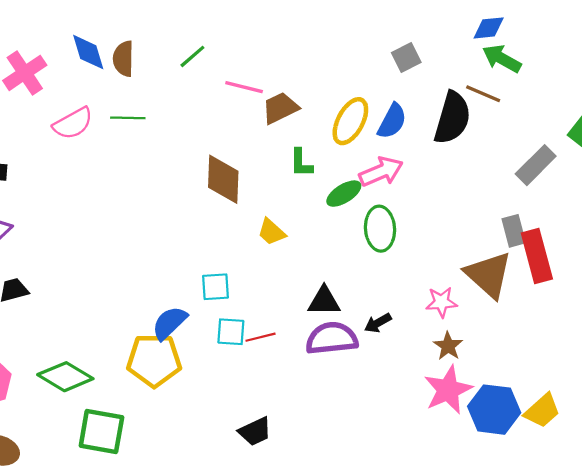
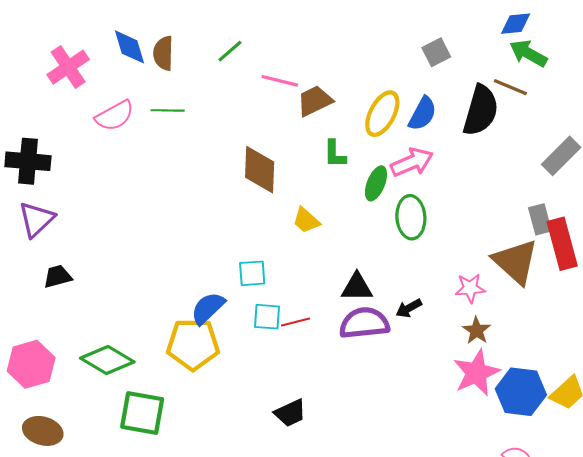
green ellipse: (344, 194) -> (376, 183), turned -36

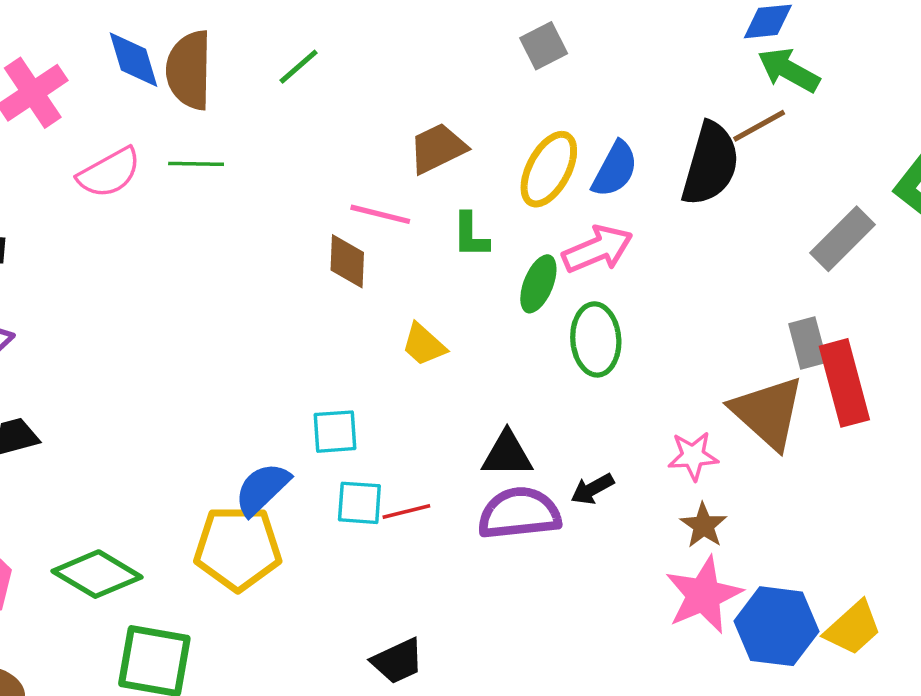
gray square: (436, 52) -> (544, 46), moved
brown semicircle: (163, 53) -> (189, 70), size x1.4
pink line: (280, 81) -> (380, 214), moved
brown line: (510, 87) -> (759, 126), turned -52
brown diamond: (260, 170) -> (347, 261), size x0.7

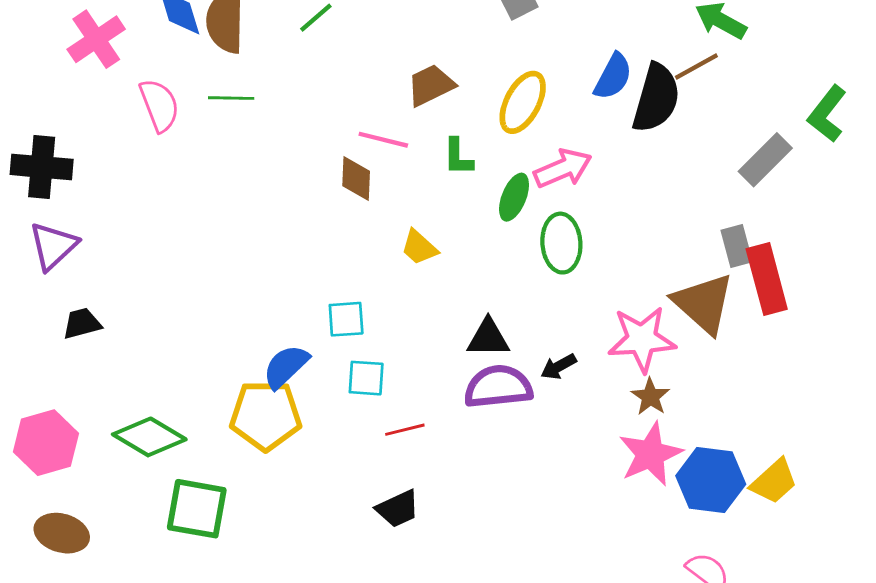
blue semicircle: (615, 169) -> (613, 77), moved
pink semicircle: (109, 173) -> (159, 105), turned -82
pink star: (693, 456) -> (642, 339), size x1.6
red line: (406, 512) -> (405, 430), moved

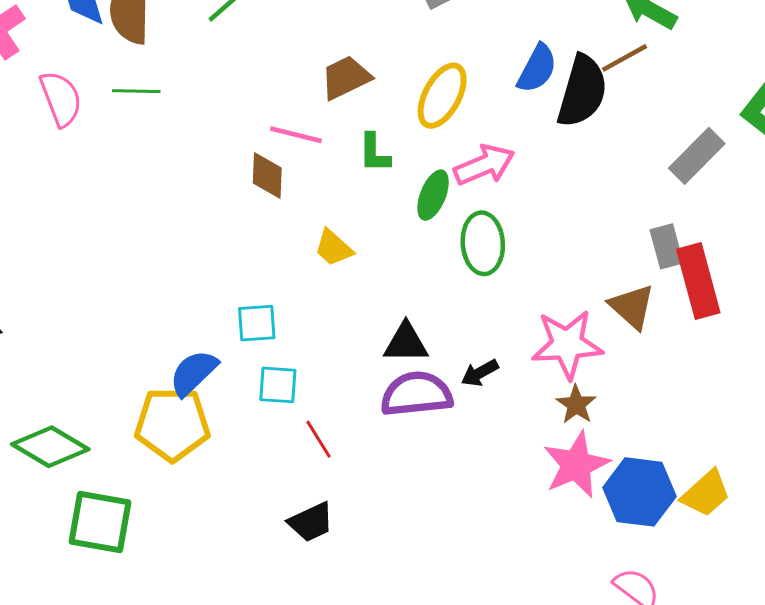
brown triangle: (704, 303) -> (632, 307), size x0.7
red line: (405, 430) -> (319, 439), turned 72

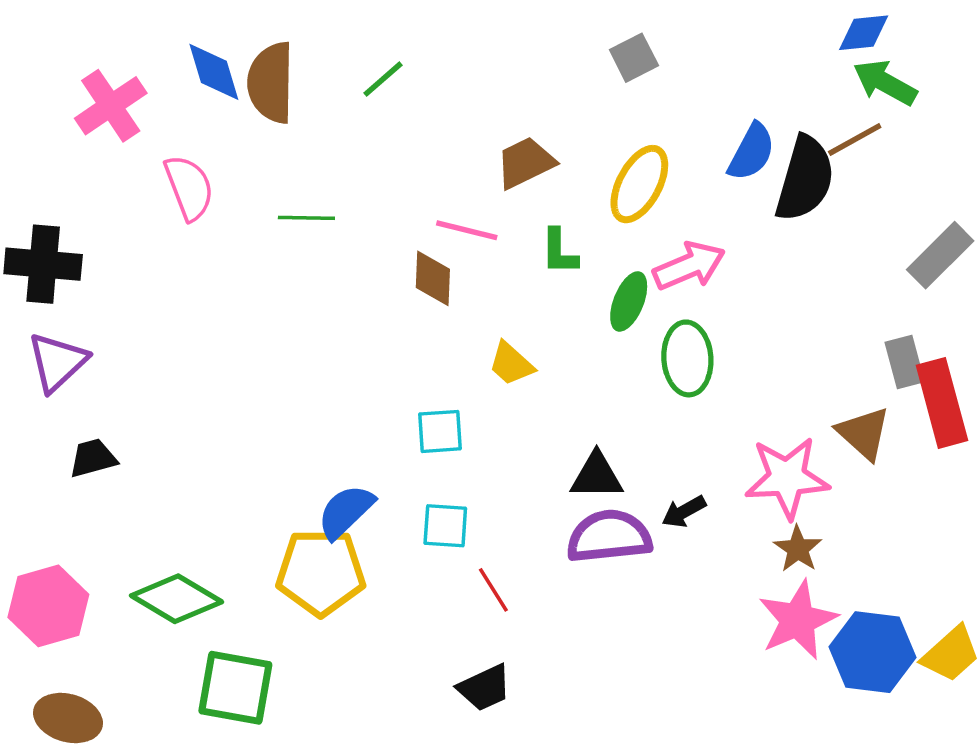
green line: (136, 91) -> (306, 218), moved
cyan square: (257, 323) -> (440, 431), moved

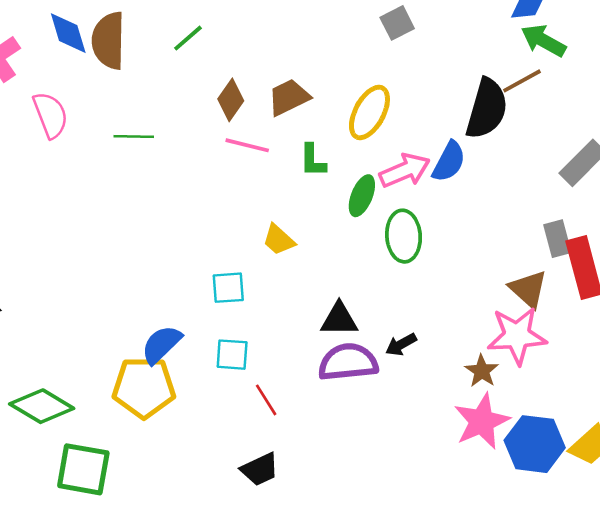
gray square: (634, 58) -> (397, 23), moved
blue semicircle: (751, 152) -> (449, 162), moved
brown diamond: (433, 278) -> (231, 100), moved, turned 33
pink star: (787, 478) -> (517, 336), moved

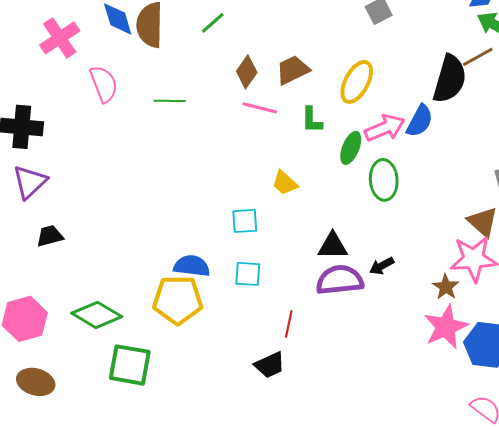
blue semicircle: (161, 344) -> (192, 266), turned 51
red line: (266, 400) -> (289, 324), moved, turned 44

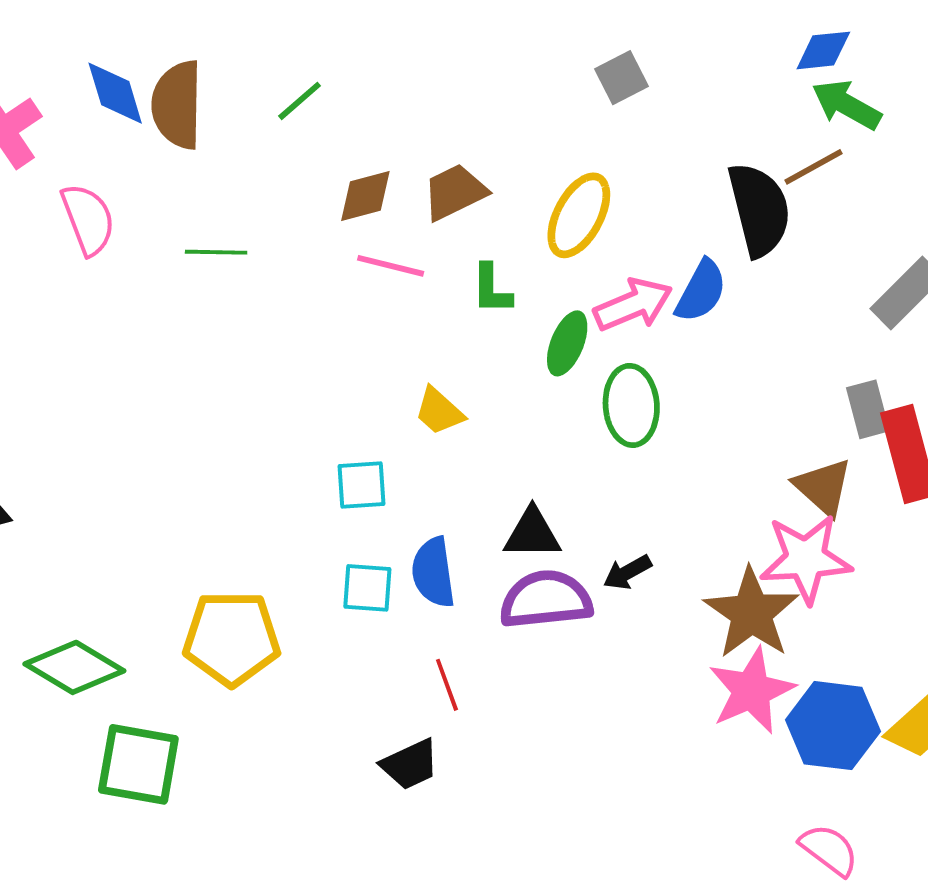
brown diamond: (247, 72) -> (365, 196), turned 40
black semicircle: (450, 79) -> (759, 210), turned -30
blue semicircle: (192, 266) -> (433, 572), moved, turned -105
brown star: (446, 287) -> (751, 613), size x1.8
red line: (289, 324) -> (447, 685), turned -32

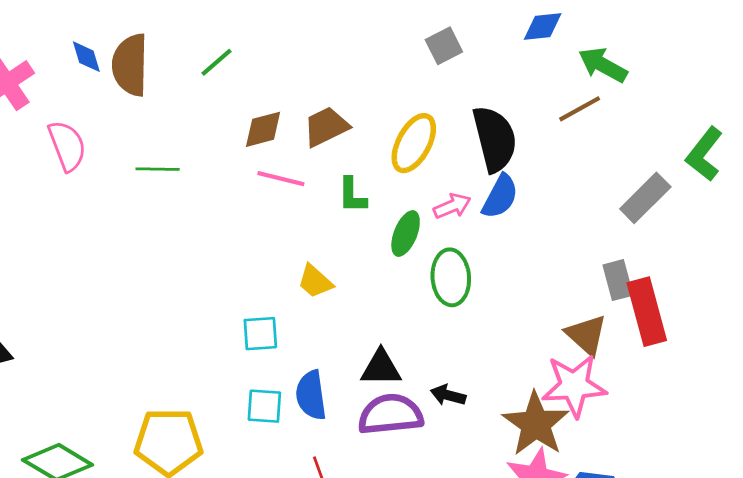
blue diamond: (823, 50) -> (543, 27), moved
blue diamond: (115, 93) -> (86, 57), size x0.7
black semicircle: (759, 210) -> (495, 139), moved
pink arrow: (633, 305) -> (452, 206), size x0.7
black arrow: (627, 572) -> (448, 395), turned 44

